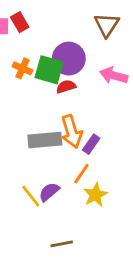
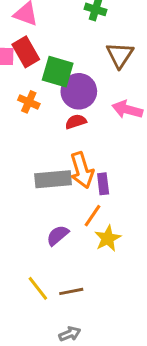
red rectangle: (20, 22) -> (26, 52), size x1.4
green square: (49, 70) -> (58, 72), moved
purple rectangle: (91, 144) -> (103, 184), turned -42
yellow line: (31, 196) -> (38, 288), moved

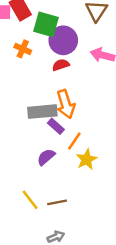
purple rectangle: (103, 184) -> (56, 126), moved, turned -42

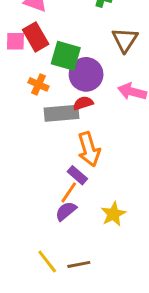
gray rectangle: (42, 112) -> (62, 113), moved
orange line: (74, 141) -> (69, 192), moved

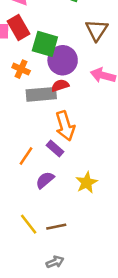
orange line: (69, 192) -> (26, 156), moved

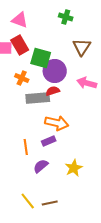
orange arrow: (65, 126) -> (57, 123), turned -60
purple rectangle: (55, 148) -> (49, 141), turned -64
orange line: (26, 156) -> (26, 147), turned -42

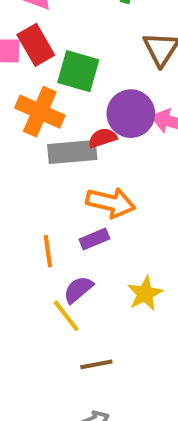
purple circle: (55, 71) -> (131, 114), moved
orange cross: (22, 78) -> (40, 112), size x1.6
yellow line: (28, 201) -> (66, 316), moved

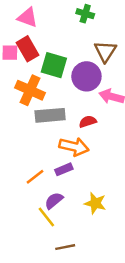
purple circle: (131, 114) -> (86, 76), moved
red semicircle: (103, 138) -> (88, 122), moved
orange line: (48, 251) -> (35, 177), turned 60
yellow star: (145, 294) -> (95, 203), turned -30

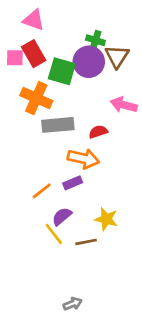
green cross: (85, 14) -> (95, 40), moved
purple circle: (86, 76) -> (89, 62), moved
brown line: (65, 247) -> (86, 242), moved

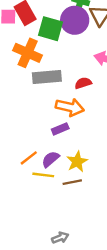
orange line: (42, 191) -> (29, 158), moved
yellow star: (106, 219) -> (77, 162), moved, turned 30
yellow line: (54, 234) -> (43, 175), turned -45

